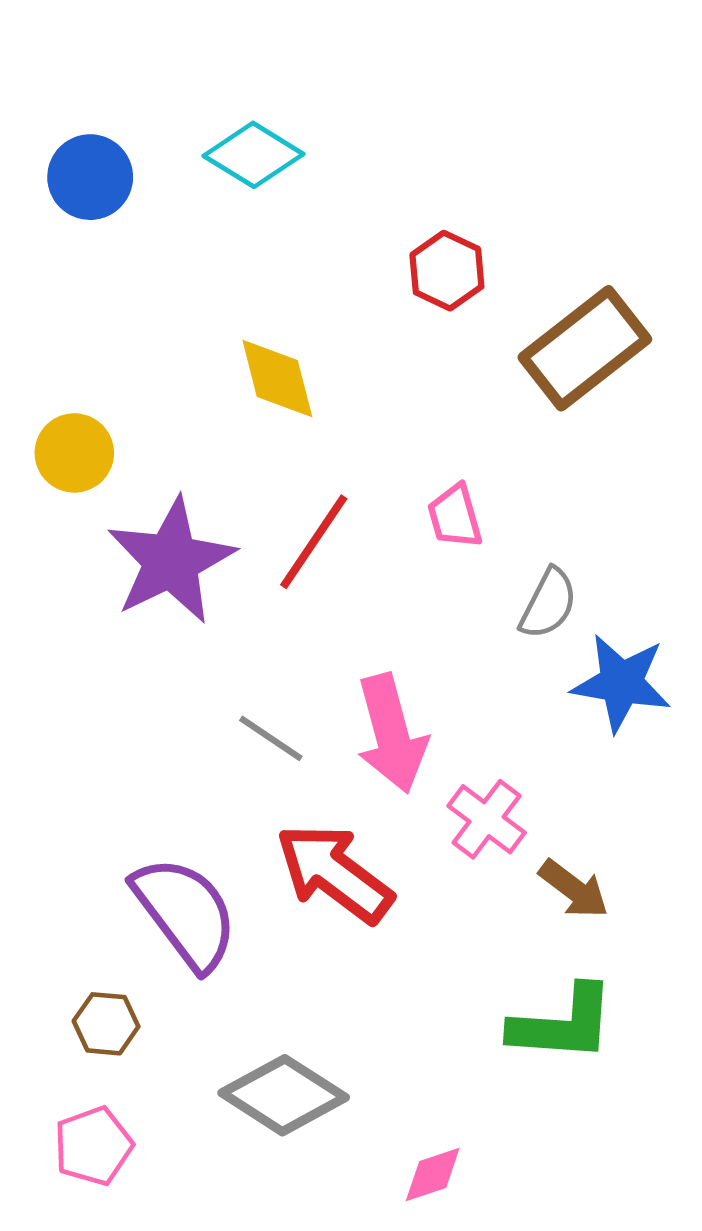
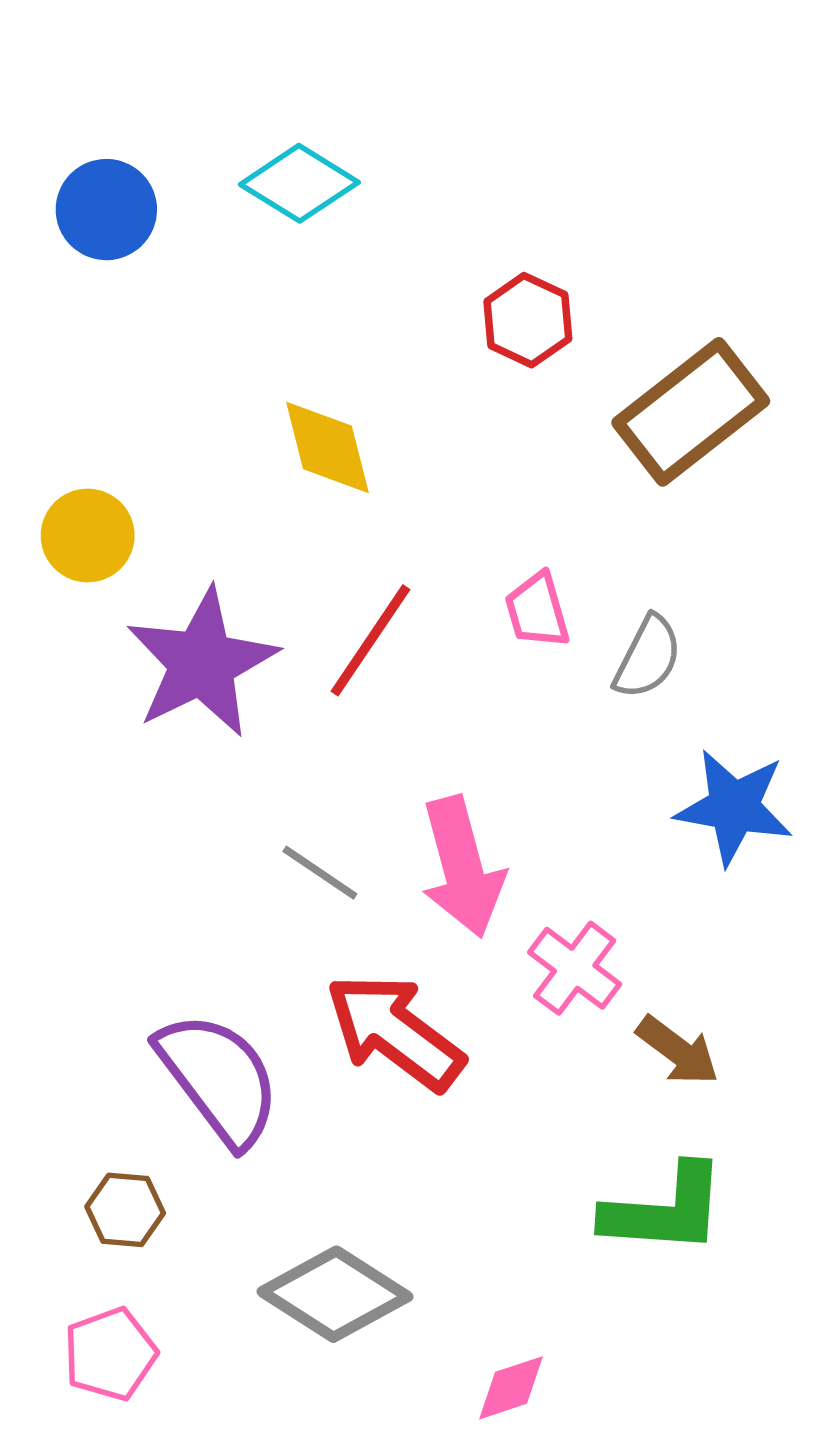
gray semicircle: (548, 604) -> (648, 657), moved

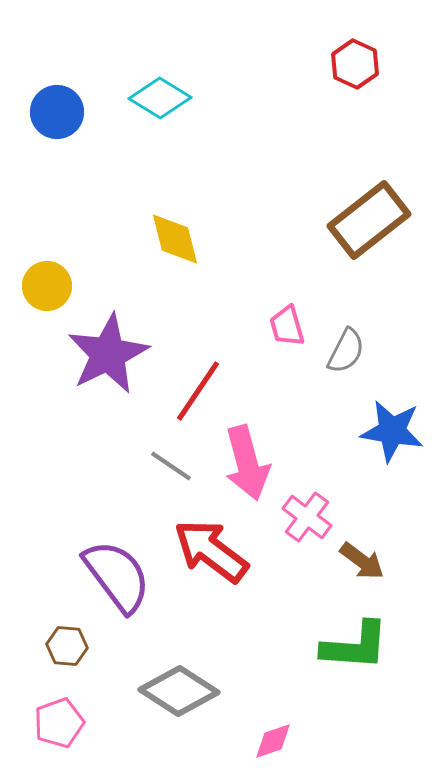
red hexagon: (528, 320) -> (355, 64), moved
red line: (370, 640) -> (198, 391), moved

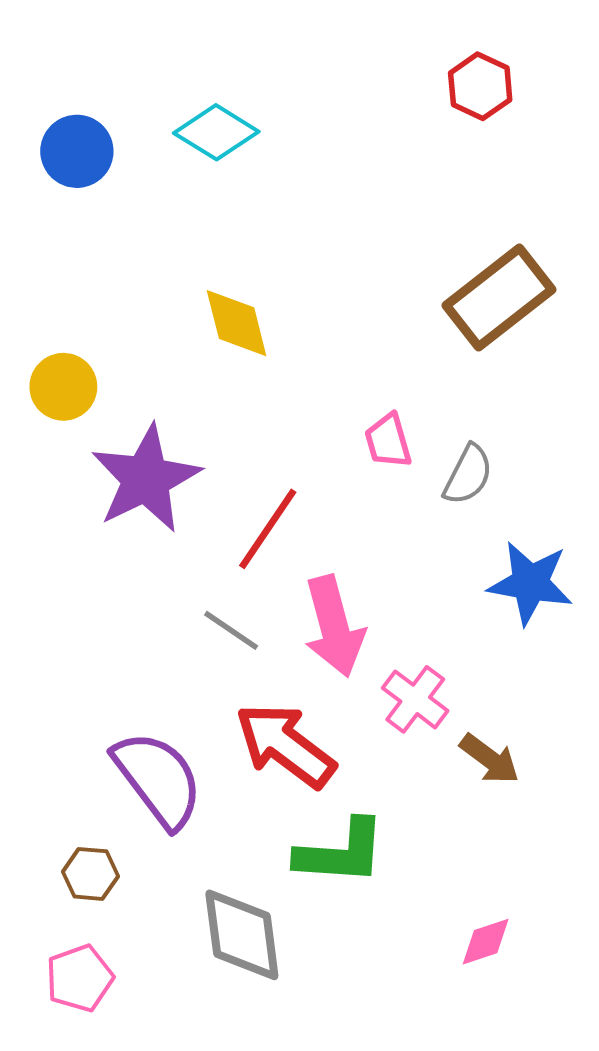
green L-shape: (355, 646) -> (341, 852), moved
gray diamond: (179, 691) -> (242, 935), turned 50
pink diamond: (273, 741) -> (486, 942), moved

